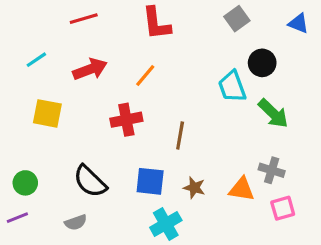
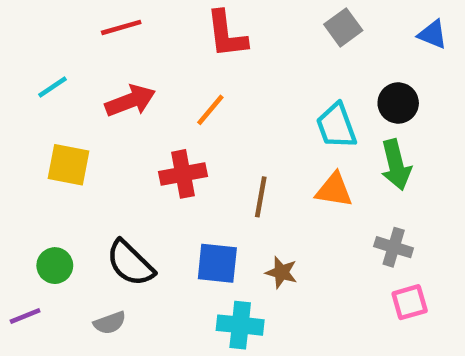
black circle: (262, 63) -> (398, 103), moved
green arrow: (273, 113) -> (396, 165), turned 32
green circle: (25, 183) -> (55, 266), moved
orange triangle: (242, 189) -> (334, 190), moved
cyan cross: (166, 224) -> (240, 325), turned 36

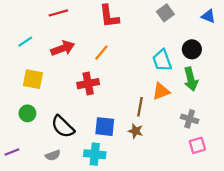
orange triangle: (334, 190) -> (161, 91), turned -30
brown line: (261, 197) -> (140, 107), moved
green circle: (55, 266) -> (27, 113), moved
cyan cross: (240, 325) -> (95, 154), moved

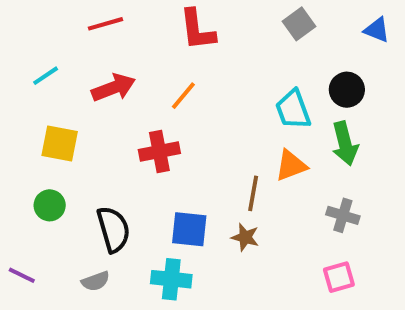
black semicircle: (63, 127) -> (113, 229), turned -150
pink square: (197, 145) -> (339, 277), moved
purple line: (12, 152) -> (22, 275), turned 48

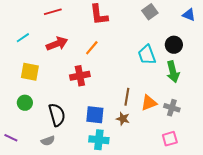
orange triangle: (291, 165) -> (149, 103), moved
cyan cross: (171, 279) -> (99, 140), moved

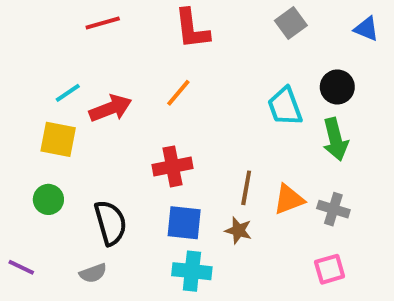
cyan line: (23, 38) -> (68, 93), moved
red arrow: (57, 44) -> (110, 108), moved
red cross: (80, 76) -> (173, 166), moved

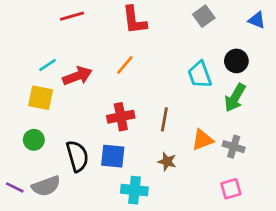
green arrow: (335, 139) -> (235, 98), turned 44
brown line: (246, 188) -> (164, 119), moved
blue square: (184, 223) -> (113, 156), moved
gray semicircle: (93, 273) -> (46, 186), moved, size x1.5

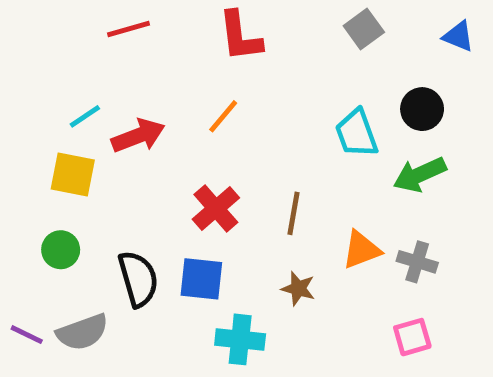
green arrow: (235, 98) -> (420, 175), turned 36
red cross: (121, 117) -> (216, 208), turned -30

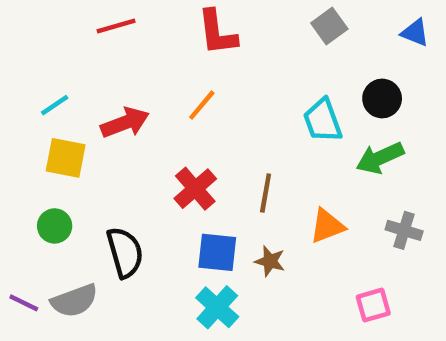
cyan line: (85, 116) -> (55, 105), moved
gray cross: (417, 262) -> (404, 230), moved
blue square: (201, 279) -> (217, 252), moved
cyan cross: (240, 339) -> (217, 307), turned 36

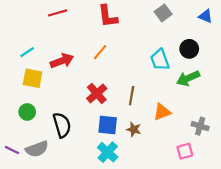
gray cross: (404, 230) -> (200, 126), moved

